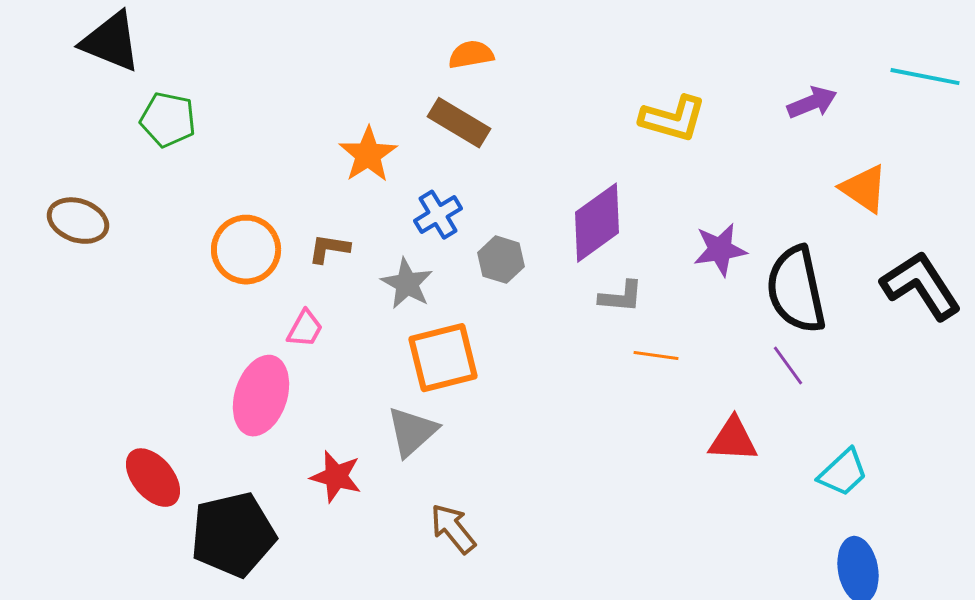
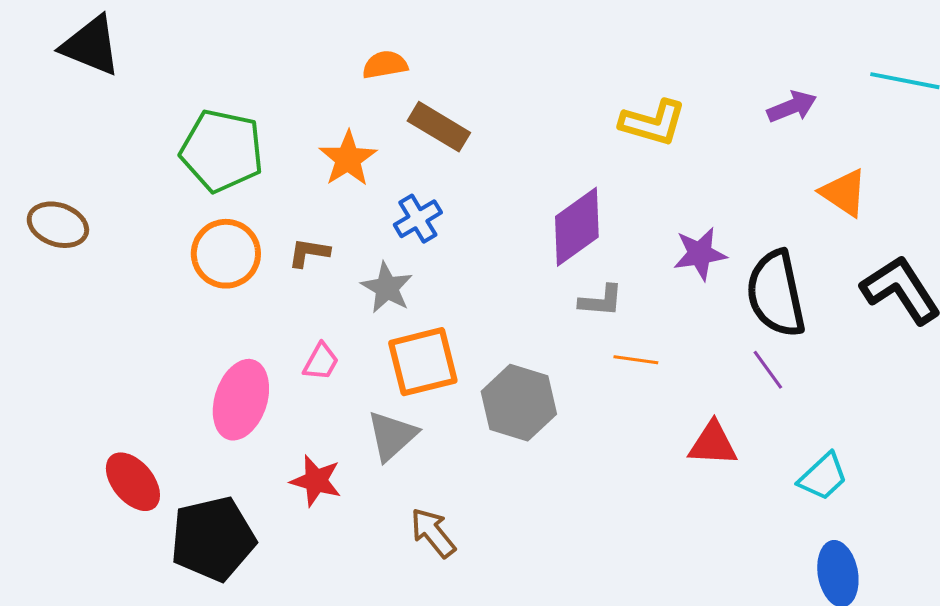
orange semicircle: (471, 55) -> (385, 65), moved
green pentagon: (168, 120) -> (222, 151), moved, size x1.5
gray hexagon: (501, 260) -> (519, 403), moved, size x1.6
pink trapezoid: (305, 329) -> (321, 362), moved

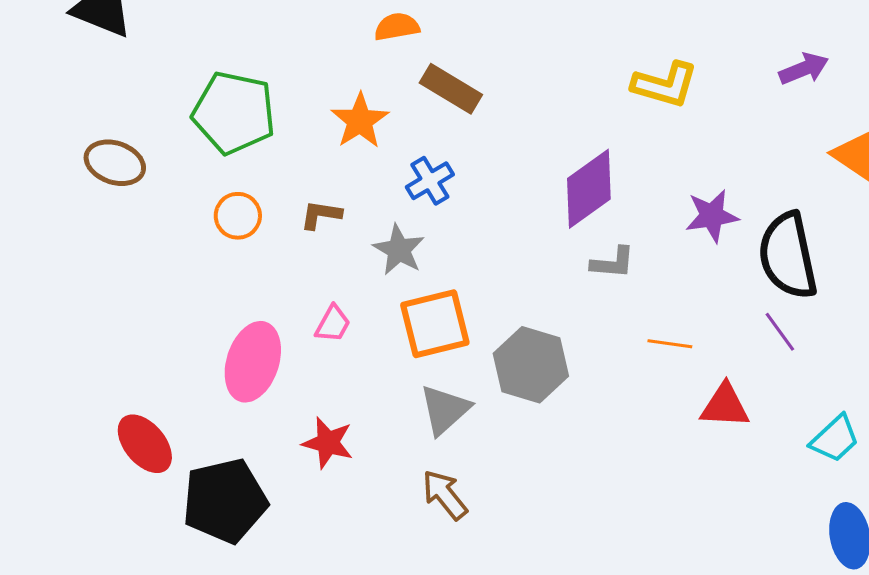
brown ellipse: (58, 225) -> (115, 163), moved
orange circle: (226, 254) -> (238, 216), size x0.7
orange line: (636, 360) -> (670, 344), moved
gray triangle: (392, 436) -> (445, 410), moved

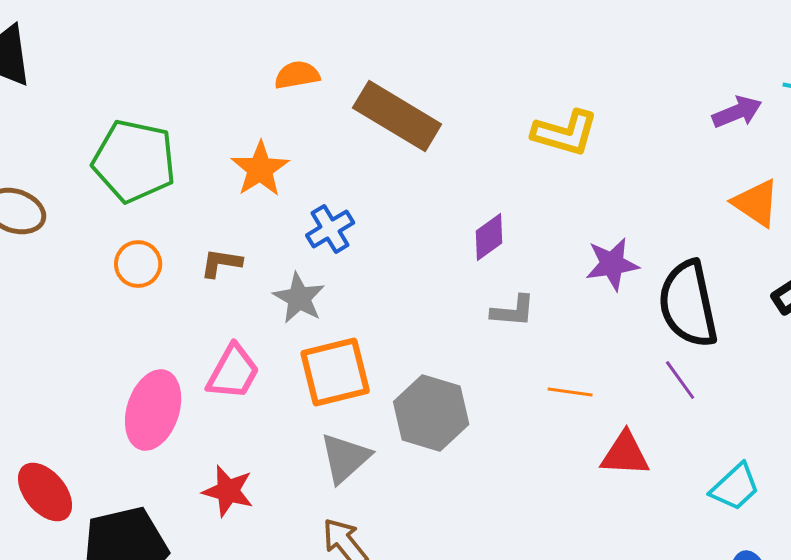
purple arrow: (804, 69) -> (737, 112), moved
brown rectangle: (451, 89) -> (397, 116), moved, size x1.4
purple diamond: (589, 189) -> (489, 237), size x0.6
pink trapezoid: (333, 324) -> (233, 372), size x1.5

